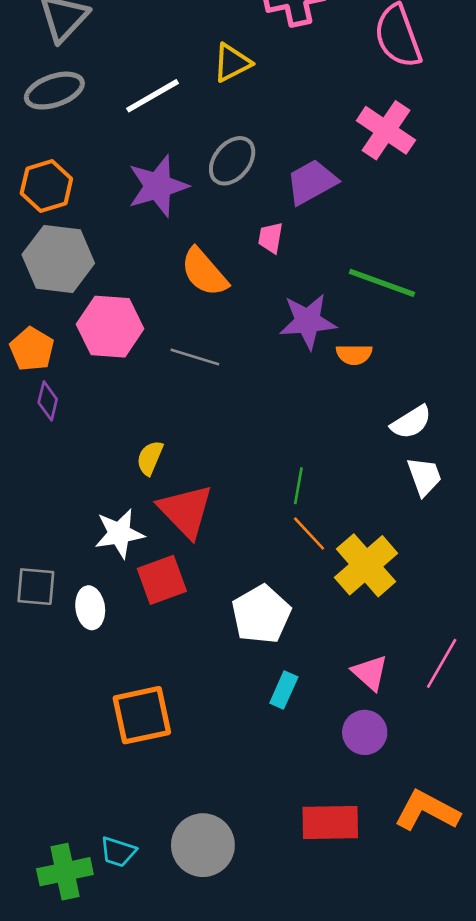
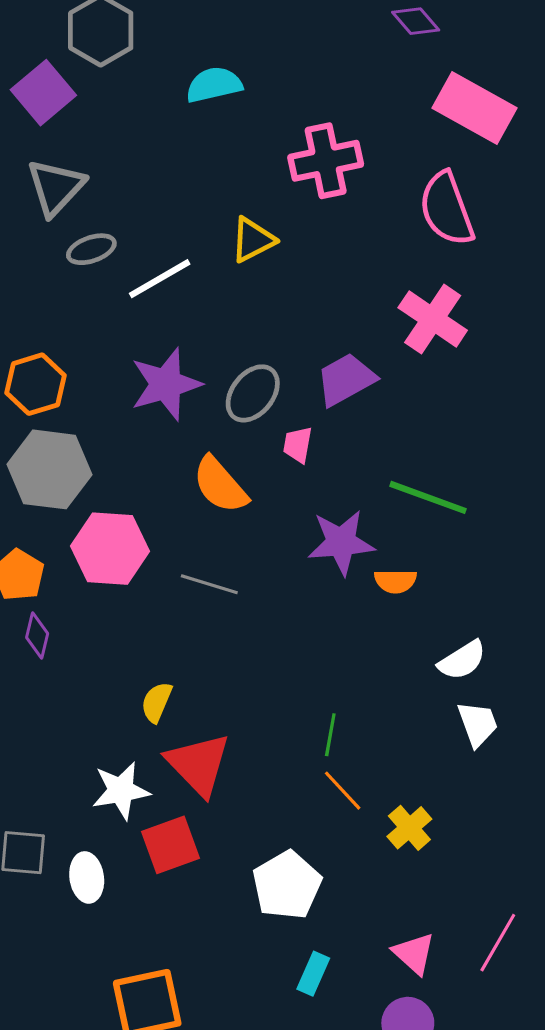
gray ellipse: (54, 91) -> (91, 249), moved, size x0.7
gray ellipse: (232, 161) -> (253, 393), moved
yellow cross: (366, 565) -> (409, 828), size x0.6

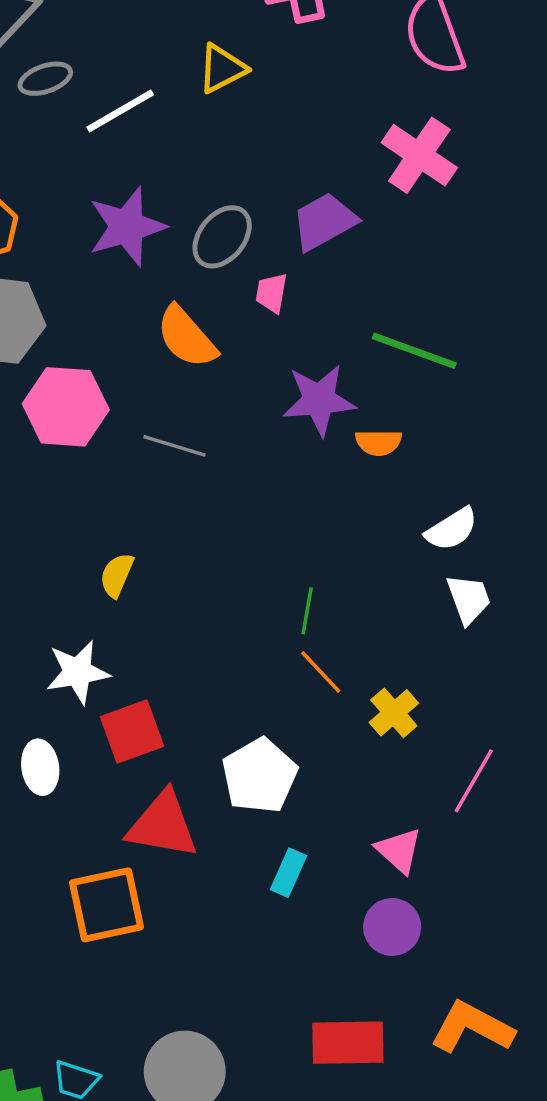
red triangle: (198, 764) -> (163, 825), moved, turned -36
pink line: (498, 943) -> (474, 781), moved

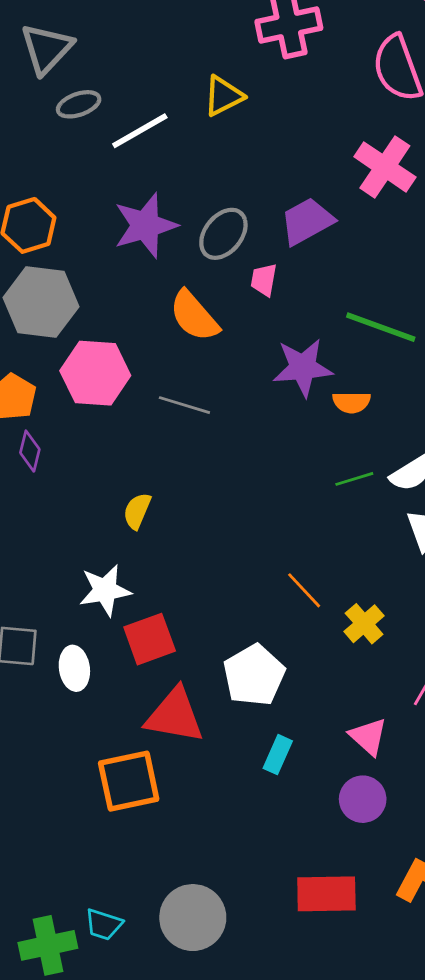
green line: (307, 611) -> (354, 479), moved, turned 63

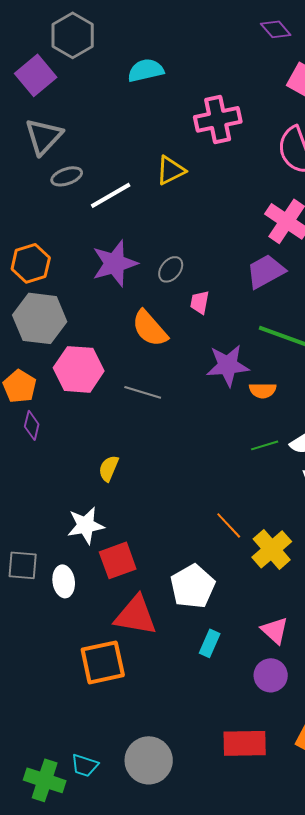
purple trapezoid: (307, 221) -> (266, 271), moved
gray ellipse: (223, 234) -> (171, 269), size x0.7
yellow cross: (364, 624) -> (272, 549), size x1.4
green cross: (48, 945) -> (45, 780), turned 30

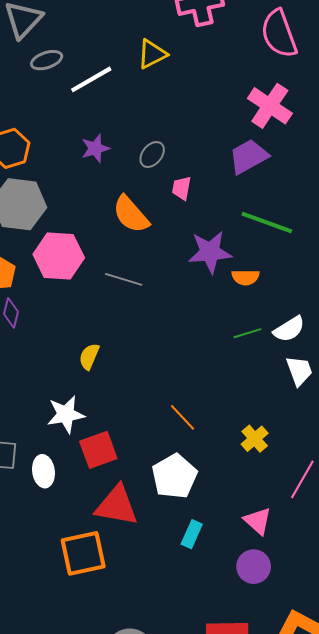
purple star: (115, 263) -> (95, 148), size x0.6
orange line: (229, 525) -> (183, 417), moved
yellow cross: (272, 549) -> (255, 439), size x0.7

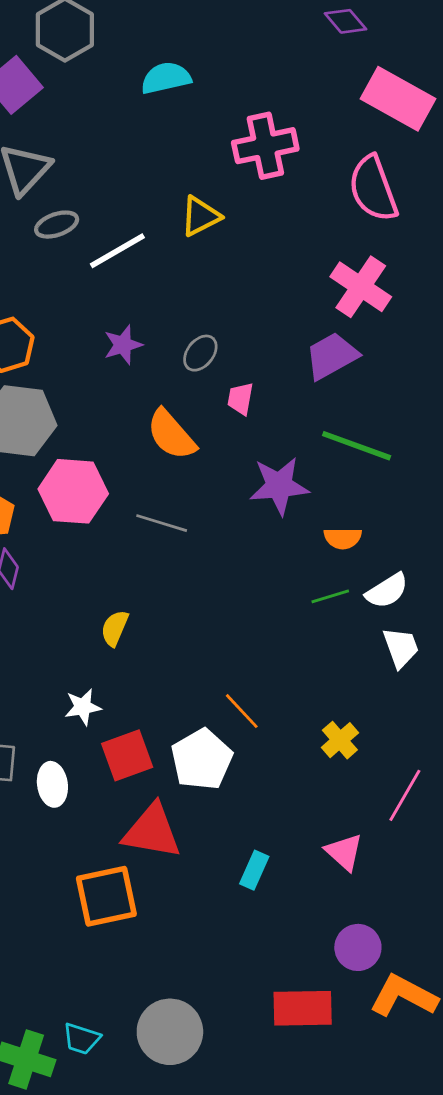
orange semicircle: (245, 277) -> (343, 538), moved
white star: (66, 414) -> (83, 707), size x0.7
white pentagon: (174, 476) -> (202, 759), moved
purple circle: (254, 567) -> (358, 947), moved

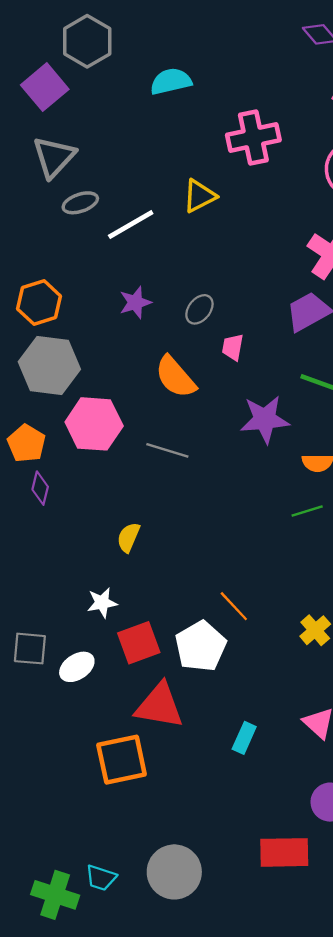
white ellipse: (52, 784) -> (77, 667), turned 64

